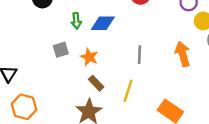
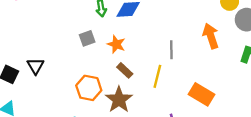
gray line: (140, 55) -> (171, 50), moved
orange hexagon: (24, 107) -> (89, 88), moved

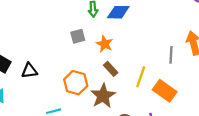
gray line: (171, 50) -> (171, 55), moved
black triangle: (35, 66) -> (29, 71), moved, turned 49
orange rectangle: (201, 94) -> (165, 91), moved

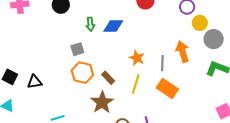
orange star: (105, 44) -> (137, 58), moved
orange hexagon: (76, 83) -> (82, 73), moved
orange rectangle: (165, 91) -> (167, 89), moved

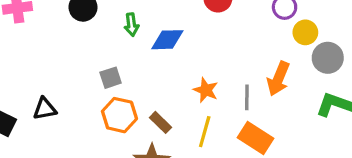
green arrow: (90, 24) -> (131, 25), moved
orange arrow: (182, 52) -> (278, 79), turned -140
black triangle: (35, 82) -> (45, 109), moved

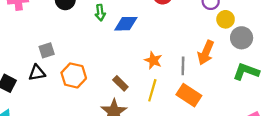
gray square: (111, 78) -> (47, 50), moved
orange hexagon: (119, 115) -> (74, 75), moved

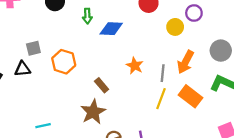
yellow circle: (226, 19) -> (175, 27), moved
orange hexagon: (74, 75) -> (64, 62), moved
yellow line: (152, 90) -> (161, 99), moved
orange rectangle: (189, 95) -> (190, 96), moved

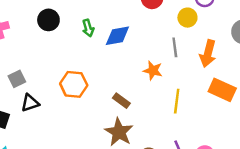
gray square: (33, 48) -> (17, 79), moved
gray line: (163, 73) -> (175, 47), moved
yellow line: (161, 99) -> (177, 101), moved

